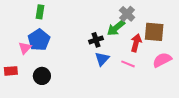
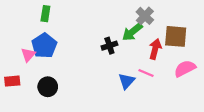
blue triangle: (102, 59) -> (127, 81), moved

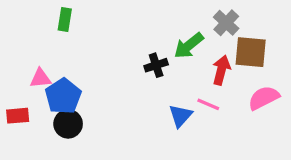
gray cross: (145, 16) -> (226, 23), moved
blue pentagon: (44, 46) -> (63, 96), moved
pink triangle: (28, 55) -> (40, 78), turned 42

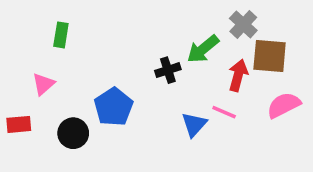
green rectangle: (65, 20) -> (61, 35), moved
pink triangle: (40, 78) -> (43, 84), turned -35
blue pentagon: (63, 96) -> (114, 107), moved

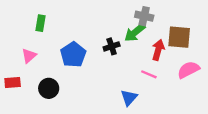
gray cross: (243, 24) -> (144, 16), moved, turned -30
blue pentagon: (114, 107) -> (73, 55), moved
blue triangle: (194, 124) -> (129, 98), moved

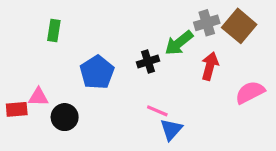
gray cross: (144, 16) -> (207, 23), moved, turned -30
brown square: (179, 37) -> (239, 26), moved, turned 35
pink triangle: (29, 56) -> (38, 97), moved, turned 42
pink line: (149, 74) -> (157, 111), moved

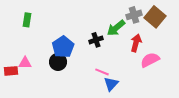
green rectangle: (54, 31) -> (27, 20), moved
pink semicircle: (250, 92) -> (150, 60), moved
black circle: (65, 117) -> (58, 62), moved

